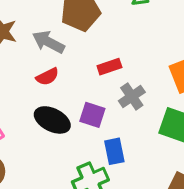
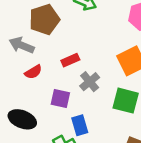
red semicircle: (47, 77) -> (33, 72), moved
black ellipse: (52, 120) -> (22, 119), moved

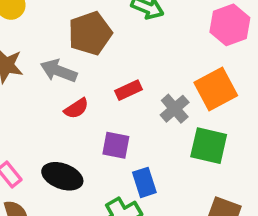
gray cross: (90, 82) -> (175, 109), moved

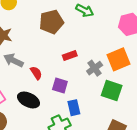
gray arrow: (59, 71) -> (13, 60), moved
red semicircle: (76, 108) -> (36, 73), moved, turned -96

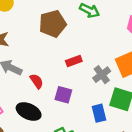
blue rectangle: (74, 108) -> (99, 113), moved

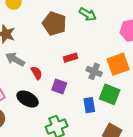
brown pentagon: (53, 24) -> (54, 24), turned 30
gray cross: (102, 75) -> (94, 71), turned -35

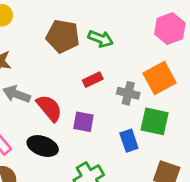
green arrow: (88, 14) -> (101, 39), moved
red semicircle: (37, 73) -> (49, 108), size x1.5

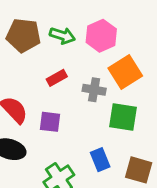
pink hexagon: (170, 29) -> (101, 36), moved
blue rectangle: (129, 141) -> (100, 160), moved

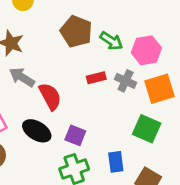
gray cross: (94, 90) -> (126, 81), moved
purple square: (50, 122) -> (75, 135), moved

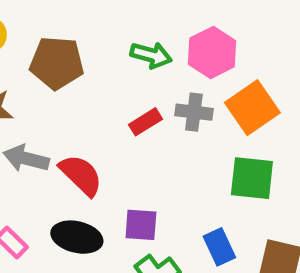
brown pentagon: (76, 31) -> (57, 63), moved

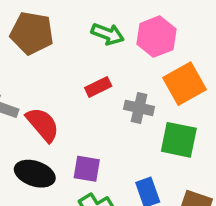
gray cross: (194, 112) -> (139, 108), moved

